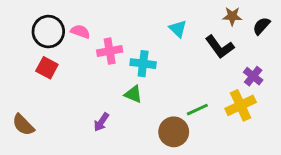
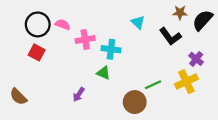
black semicircle: (261, 26) -> (203, 20), size x1.5

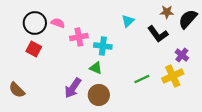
cyan triangle: (138, 22) -> (128, 21), turned 32
purple arrow: (79, 94) -> (73, 88), size x1.5
brown circle: (135, 102) -> (99, 95), moved

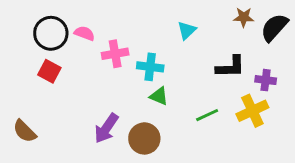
black L-shape: (158, 34) -> (231, 67), moved, turned -55
purple cross: (182, 55) -> (266, 80), turned -32
green triangle: (96, 68) -> (159, 96), moved

